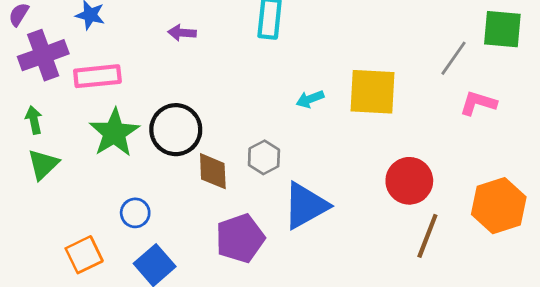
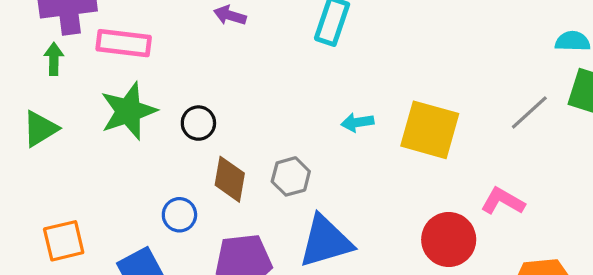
pink L-shape: (478, 103) -> (503, 201), moved
green arrow: (34, 120) -> (54, 59), moved
black circle: (176, 130) -> (198, 123), size x0.6
blue circle: (135, 213) -> (179, 215), moved

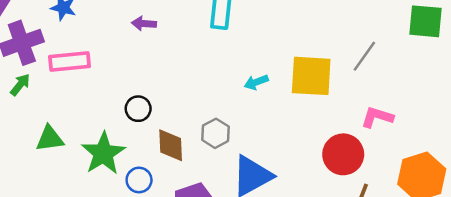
green arrow: (54, 59) -> (20, 85), turned 50
green star: (128, 111) -> (103, 153), moved
gray line: (529, 112) -> (364, 56), moved
green triangle: (40, 129) -> (50, 139), moved, turned 36

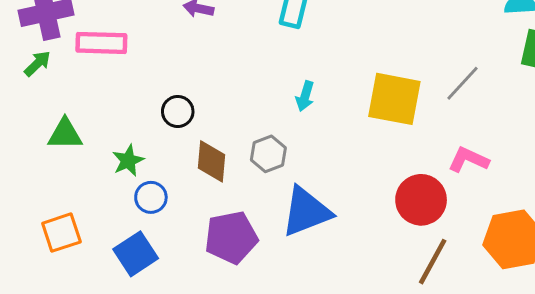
cyan arrow: (256, 82) -> (305, 96), moved, turned -60
green star: (103, 153) -> (128, 161), size x0.6
blue circle: (139, 180) -> (151, 197), moved

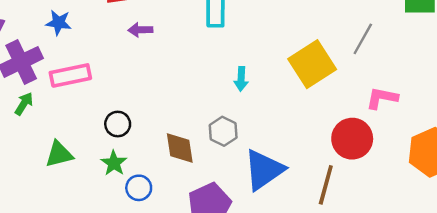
yellow square: (394, 99) -> (312, 64), turned -30
black circle: (178, 111) -> (118, 124), moved
brown line: (433, 262) -> (326, 185), moved

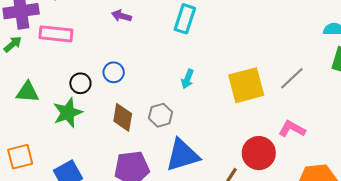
green star: (114, 163) -> (68, 113), size x1.4
blue circle: (139, 188) -> (114, 72), moved

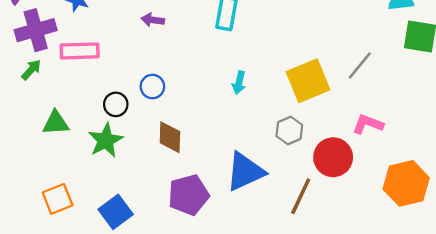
gray hexagon: (160, 115) -> (289, 131), moved

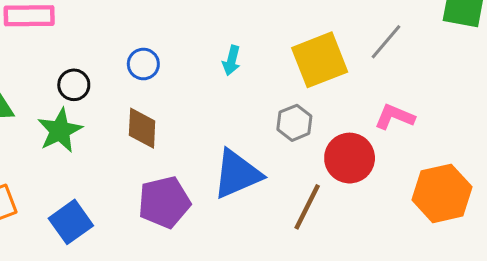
blue circle: (152, 87) -> (143, 64), moved

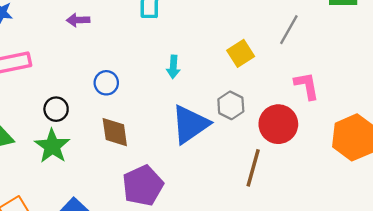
yellow square: (320, 60) -> (241, 53), size x0.6
pink L-shape: (395, 117) -> (307, 86), turned 68
blue triangle: (237, 174) -> (190, 124), moved

